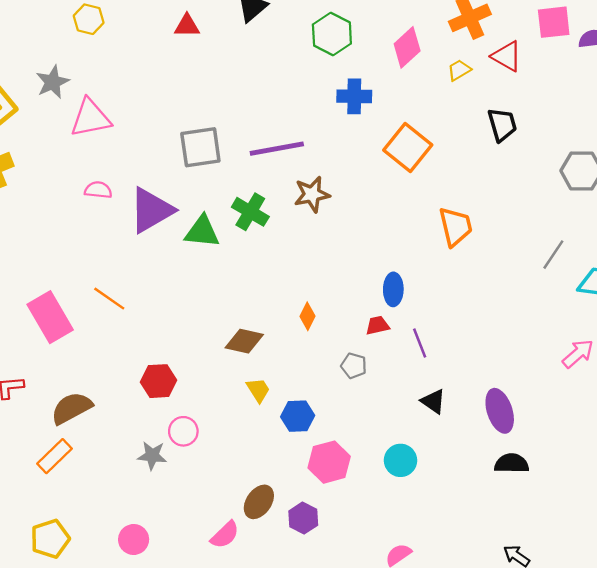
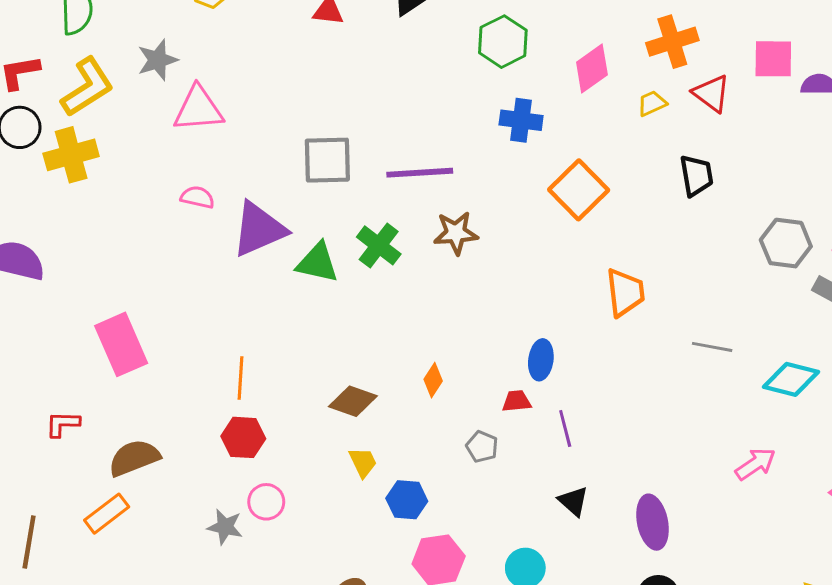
gray line: (553, 255) -> (712, 347), moved, turned 60
orange line: (109, 299) -> (241, 378), moved, turned 52

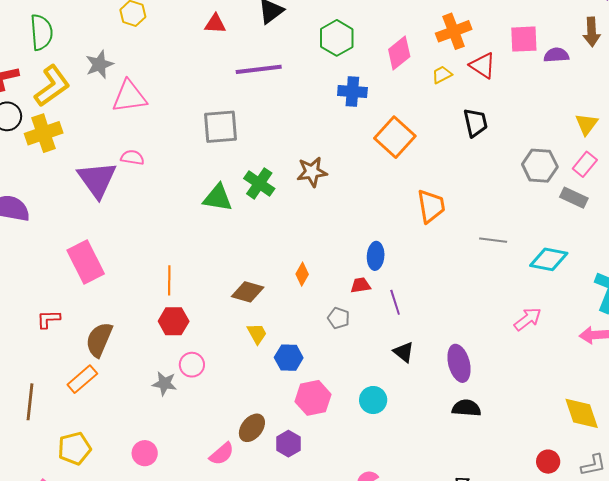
purple line: (420, 173) -> (259, 69), moved
purple triangle: (259, 229) -> (97, 180), moved, turned -39
brown semicircle: (134, 458) -> (99, 340), turned -42

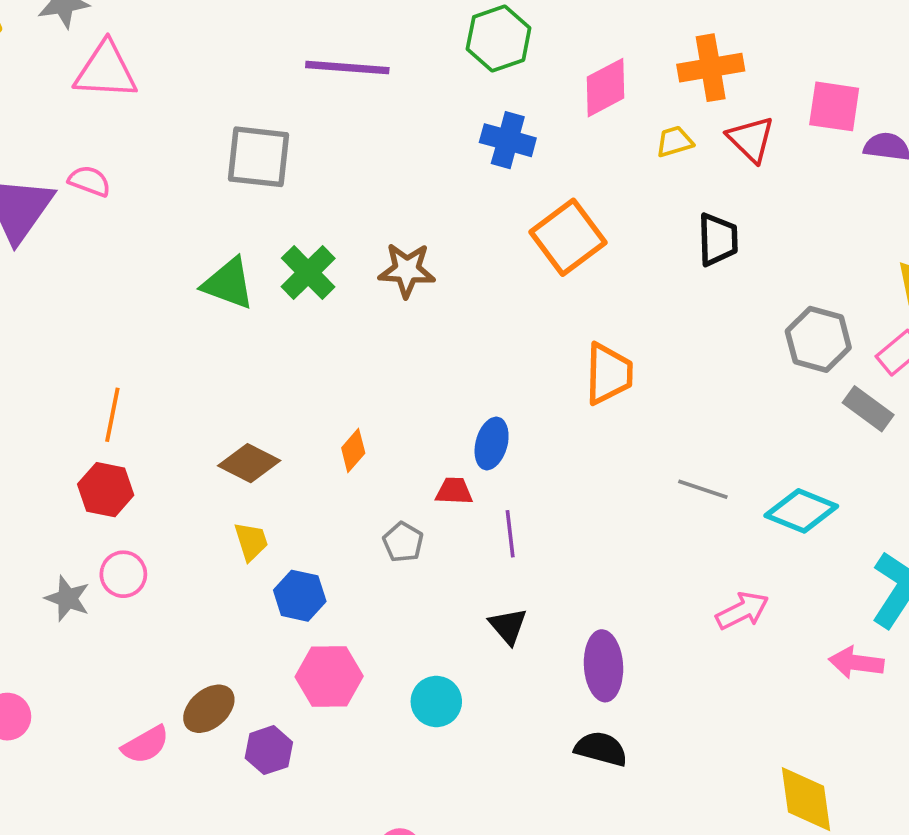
gray line: (493, 240) -> (703, 489), moved

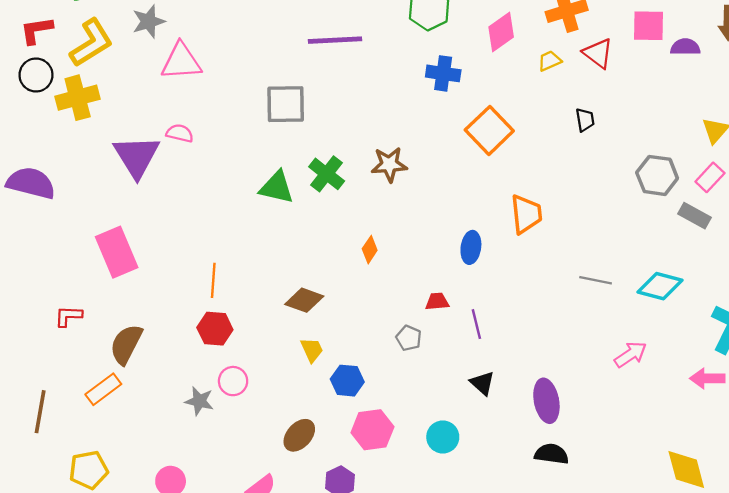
black trapezoid: (718, 239) -> (585, 120), size x0.7
blue ellipse: (492, 443) -> (471, 247), moved
orange diamond: (353, 450) -> (370, 250), moved
brown ellipse: (209, 709) -> (299, 435), moved

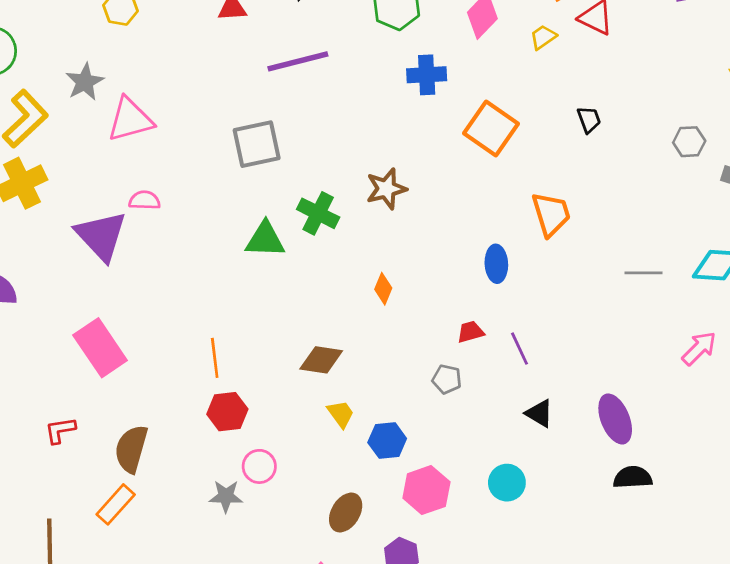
black trapezoid: (585, 120) -> (589, 120), moved
gray hexagon: (657, 175) -> (689, 142), size x0.7

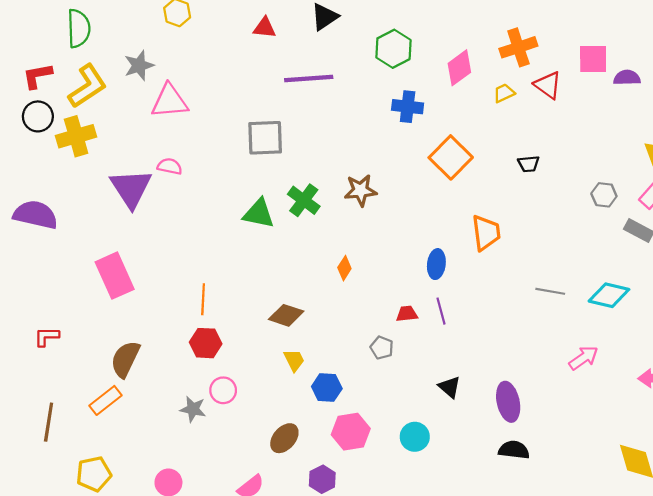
black trapezoid: (589, 120) -> (529, 164), turned 95
purple line: (519, 349) -> (441, 311), moved
red L-shape: (60, 430) -> (47, 337), moved

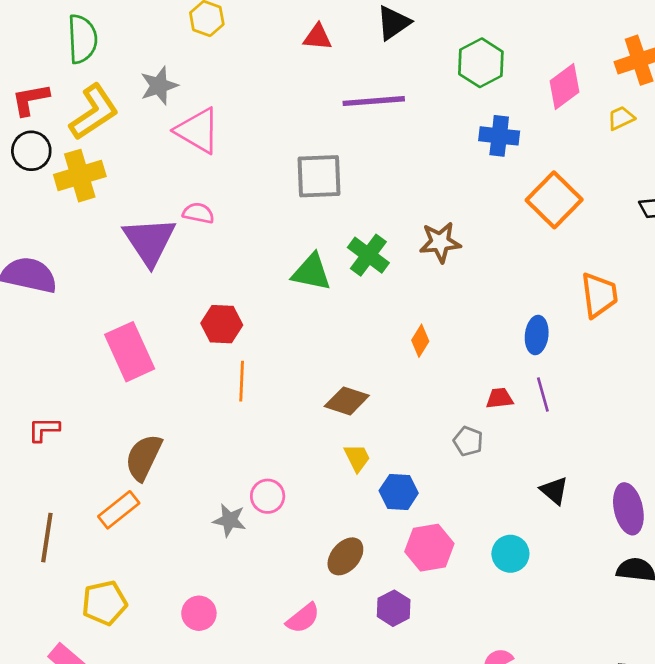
pink triangle: (169, 101) -> (198, 131), turned 36
red hexagon: (206, 343) -> (222, 324), moved

